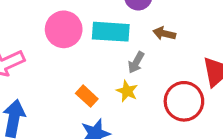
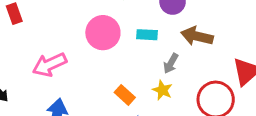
cyan rectangle: (111, 32) -> (147, 35), size x0.6
brown arrow: (164, 33) -> (197, 36), size x1.5

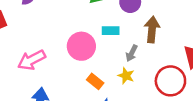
pink circle: (103, 33) -> (81, 46), moved
brown arrow: (197, 36) -> (152, 29), turned 85

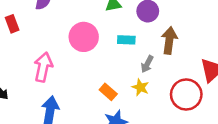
pink circle: (81, 46) -> (84, 37), moved
pink arrow: (32, 60) -> (43, 67), turned 128

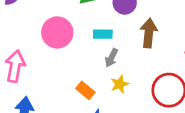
gray arrow: (147, 64) -> (111, 58), moved
yellow star: (140, 87) -> (120, 84), turned 30

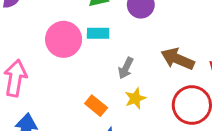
brown arrow: (149, 33) -> (178, 59), moved, turned -72
cyan rectangle: (103, 34) -> (98, 33), moved

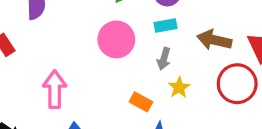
cyan rectangle: (98, 33) -> (166, 25), moved
pink circle: (64, 39) -> (116, 39), moved

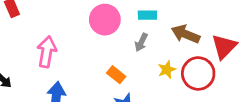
yellow star: (179, 87) -> (167, 70), moved

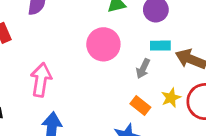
cyan rectangle: (147, 15) -> (160, 46), moved
orange rectangle: (116, 75) -> (140, 105), moved

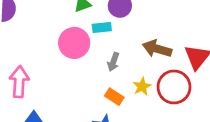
cyan rectangle: (160, 46) -> (102, 28), moved

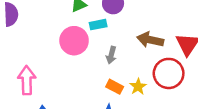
yellow star: (142, 86) -> (138, 87), moved

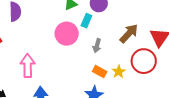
cyan rectangle: (98, 25) -> (86, 21), turned -56
brown arrow: (150, 40) -> (129, 33), turned 120

